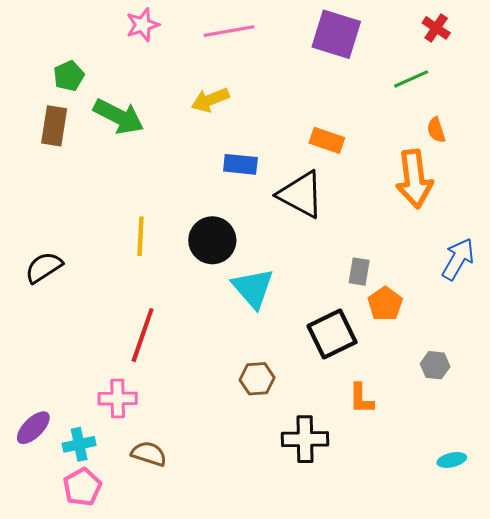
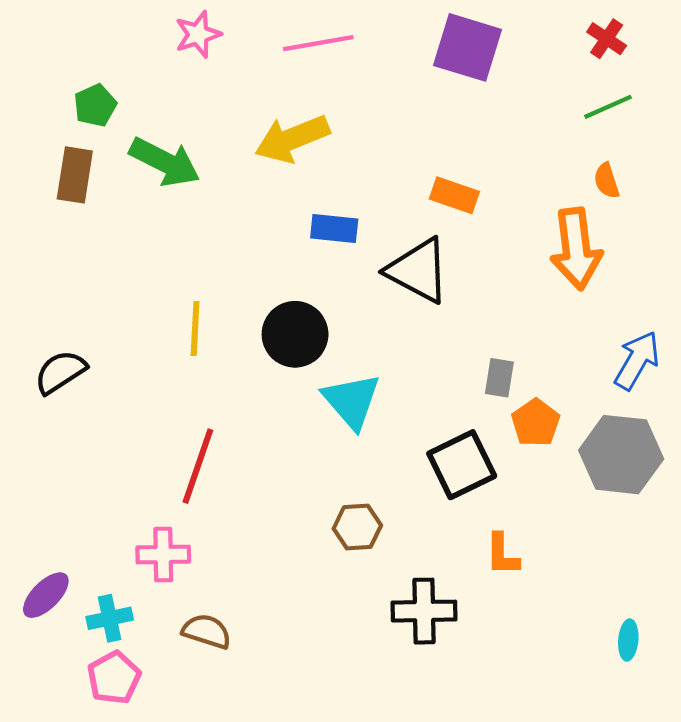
green line: (411, 79) -> (608, 107), moved
yellow arrow: (210, 100) -> (292, 139), size x1.4
gray hexagon: (435, 365) -> (621, 455), moved, size x2.0
cyan ellipse: (452, 460) -> (628, 640), turned -72

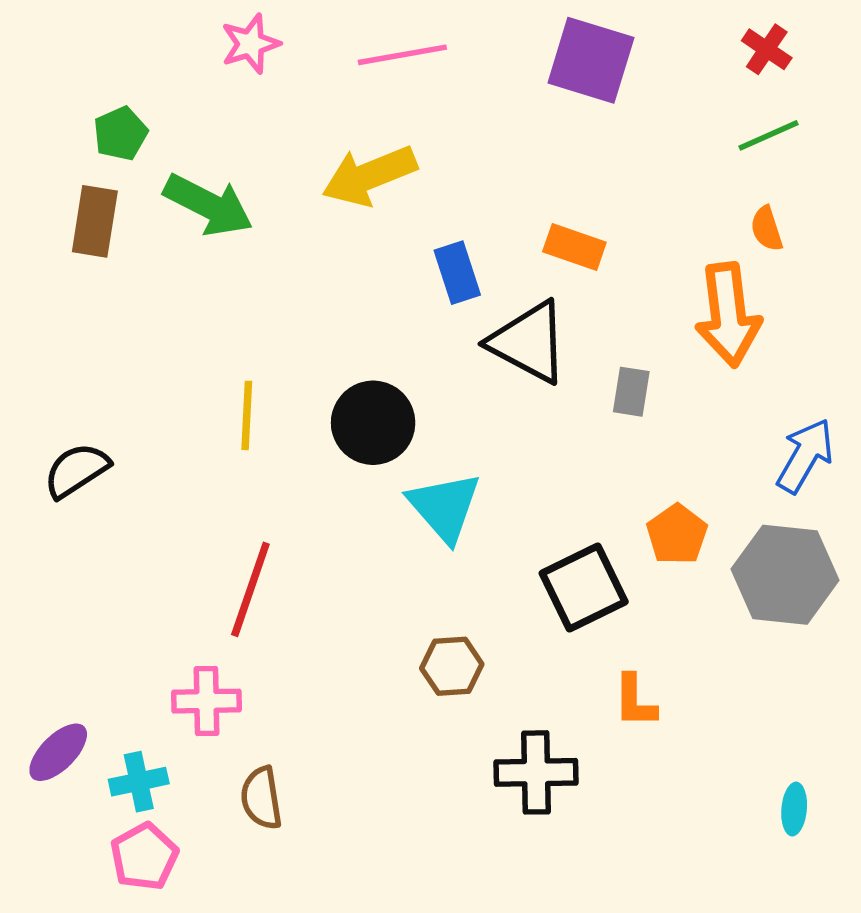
blue rectangle: (334, 229) -> (457, 273), moved, turned 66
gray rectangle: (499, 378) -> (631, 392), moved
brown semicircle: (207, 631) -> (261, 798), turned -117

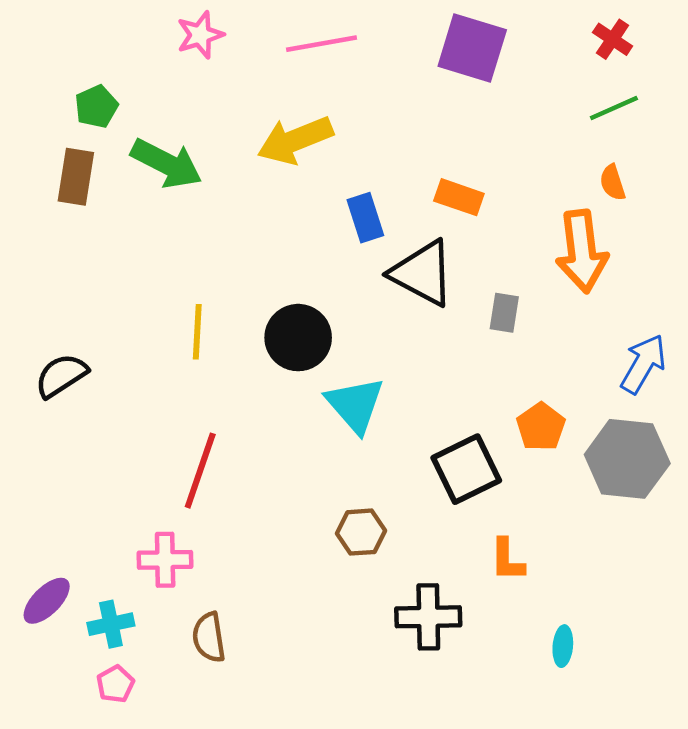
cyan ellipse: (794, 809) -> (563, 646), moved
pink pentagon: (144, 857) -> (115, 684), size x0.7

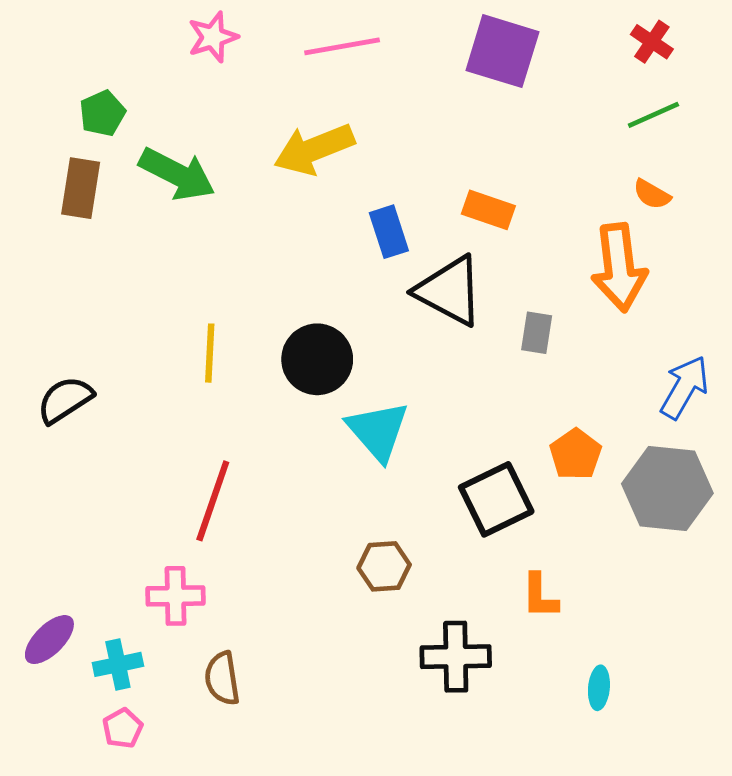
orange semicircle: (613, 183) -> (652, 194), turned -42

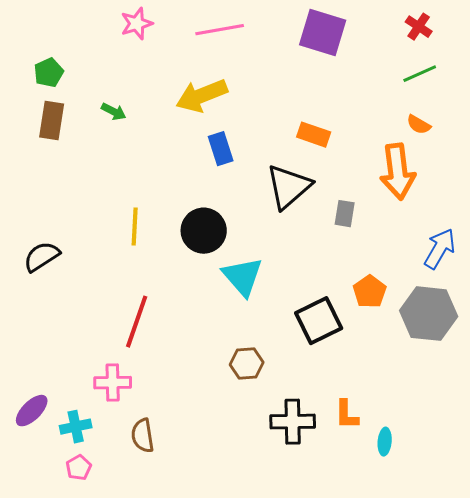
green pentagon: (102, 113) -> (49, 73), moved
green arrow: (177, 174) -> (114, 112), size x0.5
blue rectangle: (389, 232) -> (221, 149), moved
black triangle: (449, 291) -> (289, 187), turned 51
orange L-shape: (540, 596) -> (347, 415), moved

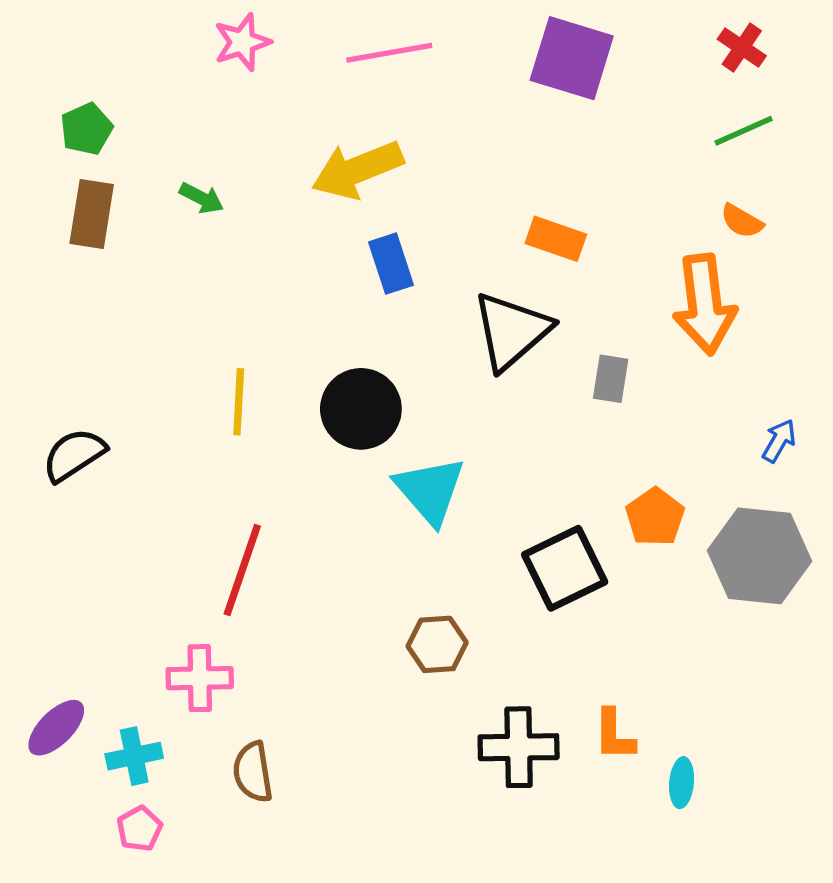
blue arrow: (440, 249) -> (779, 441), size x0.6

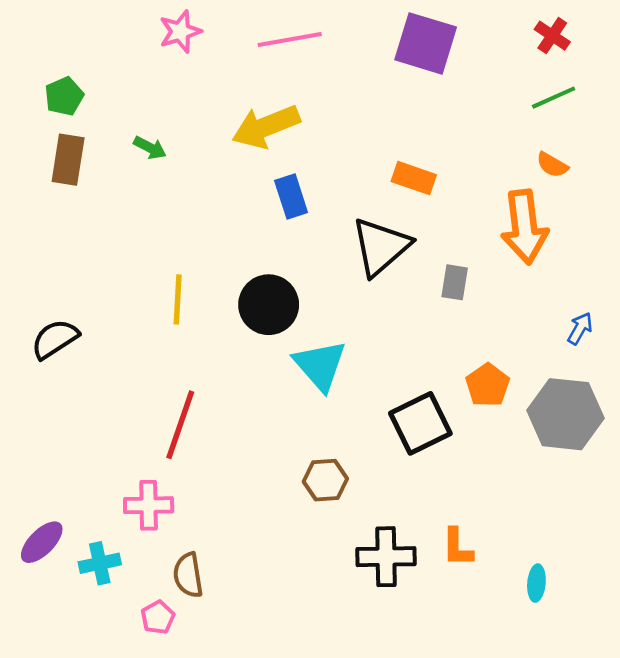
cyan ellipse: (682, 783) -> (536, 583), moved
pink pentagon: (140, 829) -> (158, 617), moved

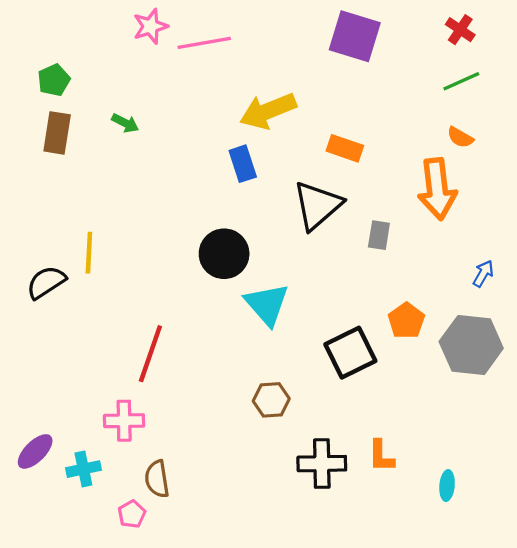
pink line: (290, 40) -> (204, 43), moved
yellow arrow: (266, 127) -> (268, 111), moved
yellow line: (178, 299) -> (89, 253), moved

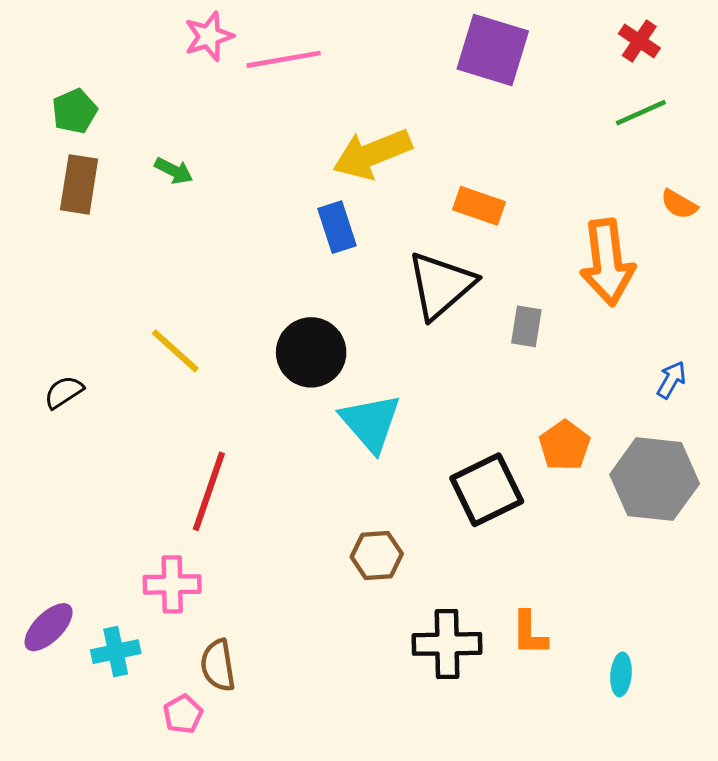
orange semicircle: (460, 137) -> (679, 204), moved
yellow line: (89, 253) -> (175, 351), moved, turned -51
black semicircle: (46, 282) -> (64, 392), size x0.7

